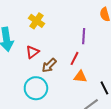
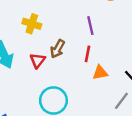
brown arrow: (49, 65) -> (58, 49), moved

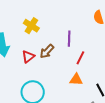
purple line: (90, 26) -> (69, 39), moved
red line: (87, 54) -> (80, 58), moved

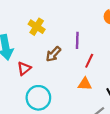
red triangle: (28, 57) -> (24, 68), moved

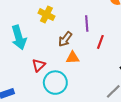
red triangle: (24, 68) -> (39, 65), moved
orange triangle: (85, 84) -> (73, 58), moved

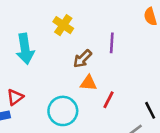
red line: (100, 42) -> (109, 100), moved
red triangle: (39, 65) -> (15, 97), moved

